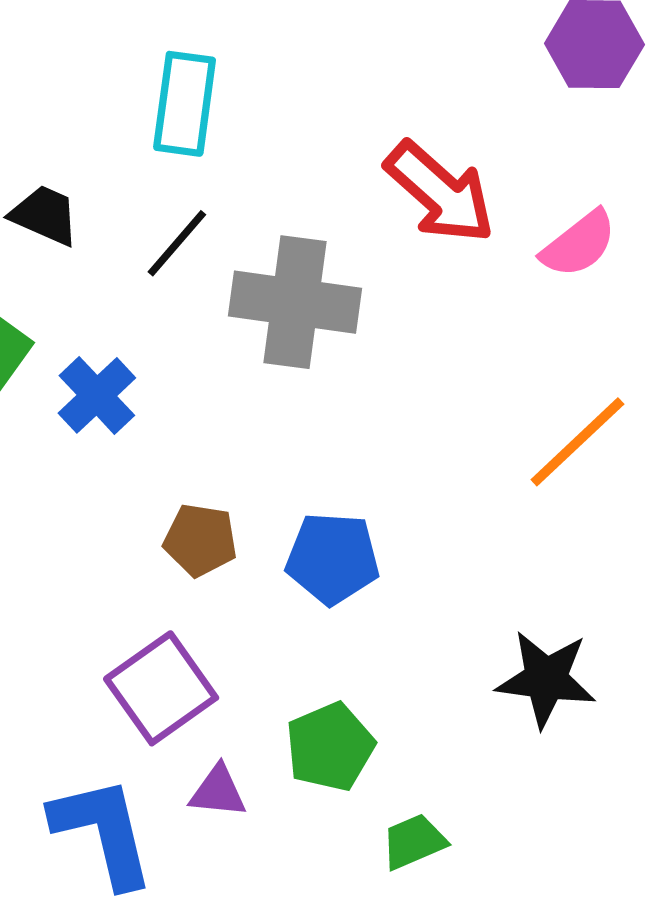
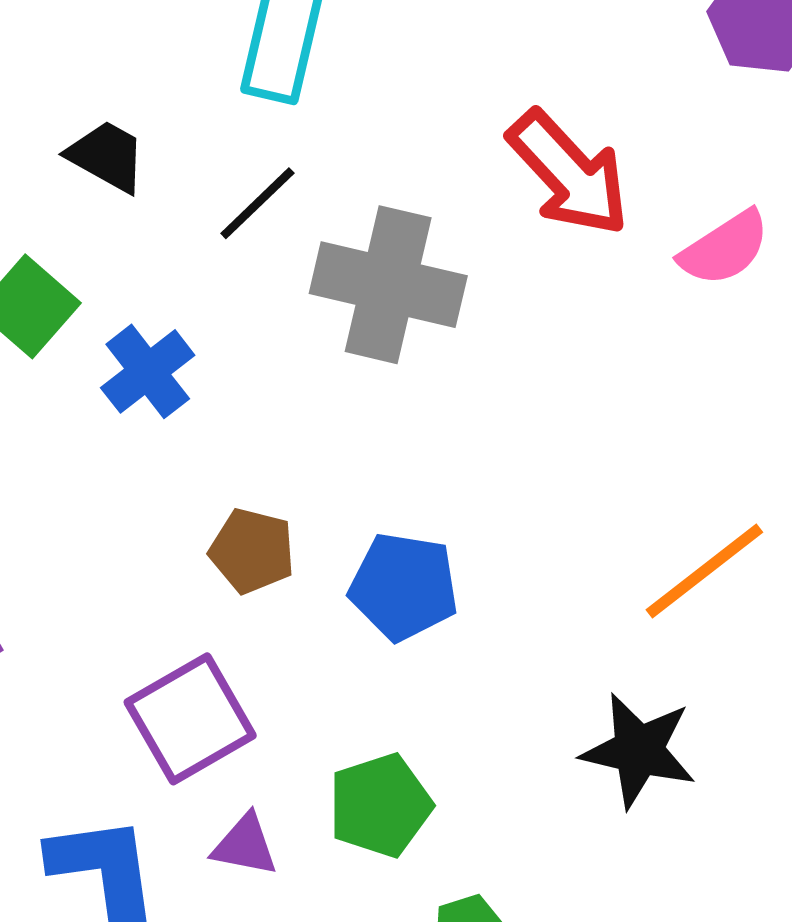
orange line: (577, 442) -> (704, 571), moved

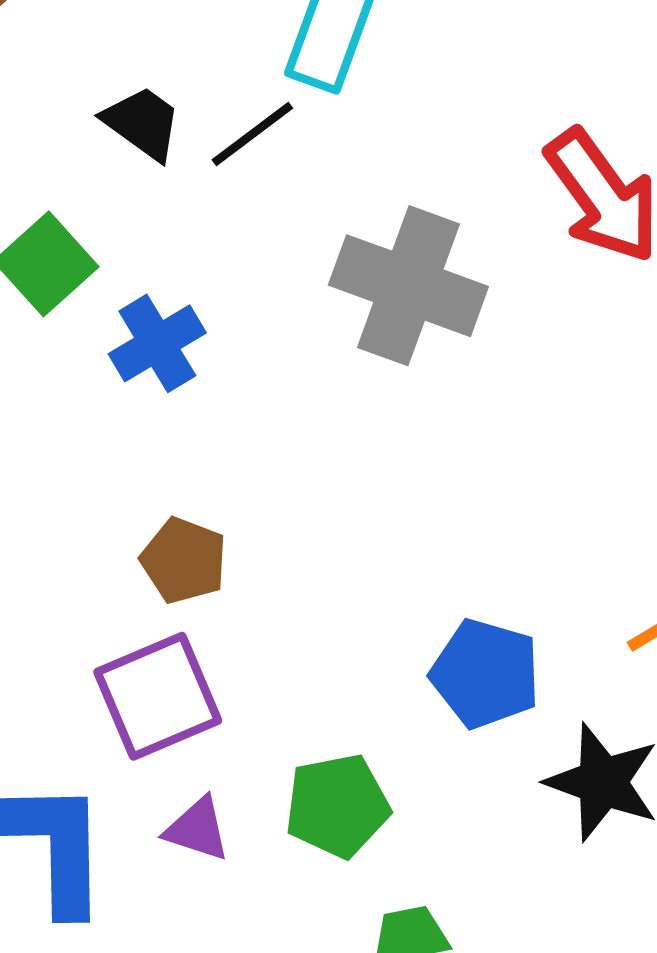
black line: (257, 203) -> (252, 134), moved
brown pentagon: (252, 551) -> (184, 561), moved
blue pentagon: (404, 587) -> (485, 674), moved

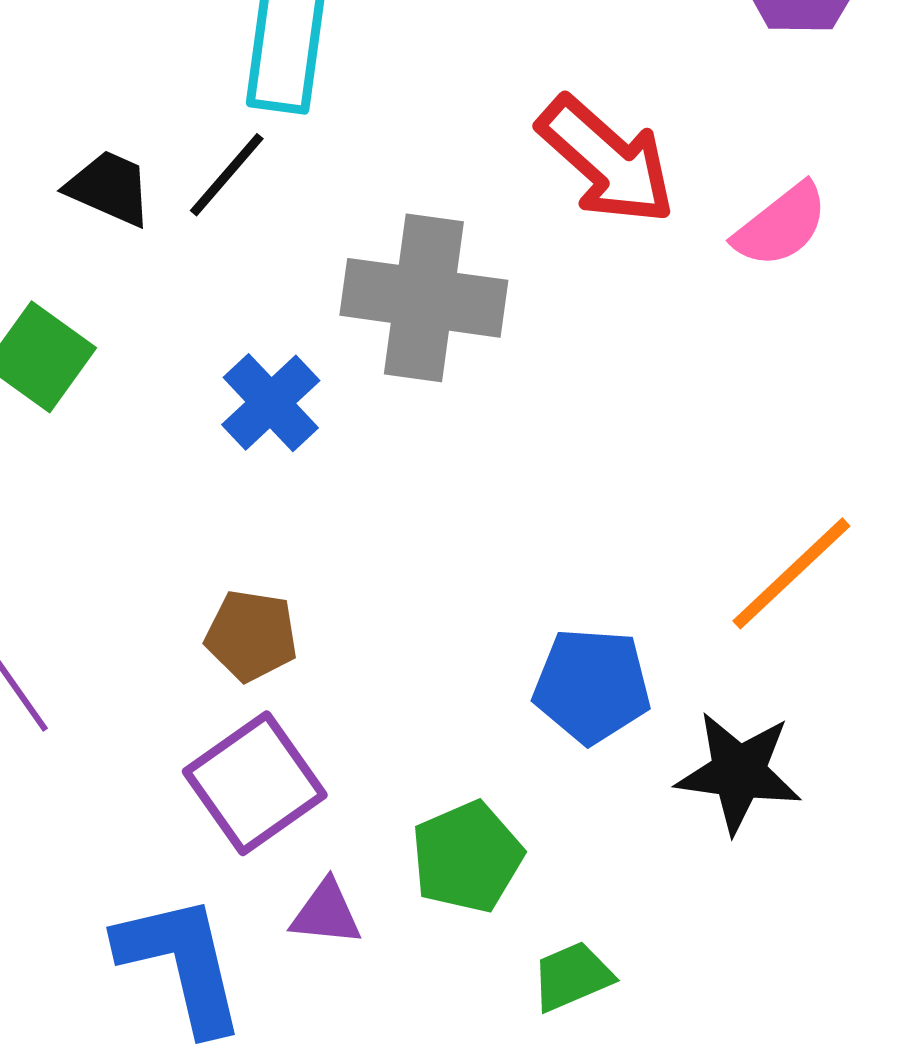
blue cross: (157, 343) -> (271, 403), moved

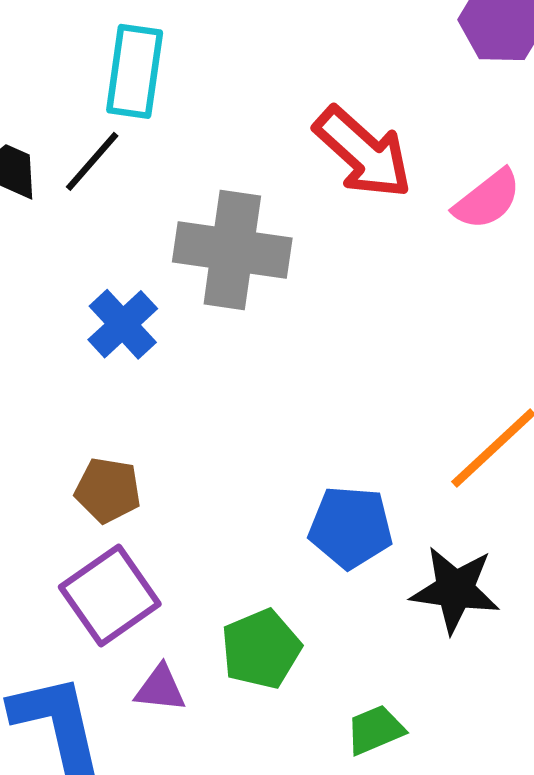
green trapezoid: (572, 977) -> (375, 730), moved

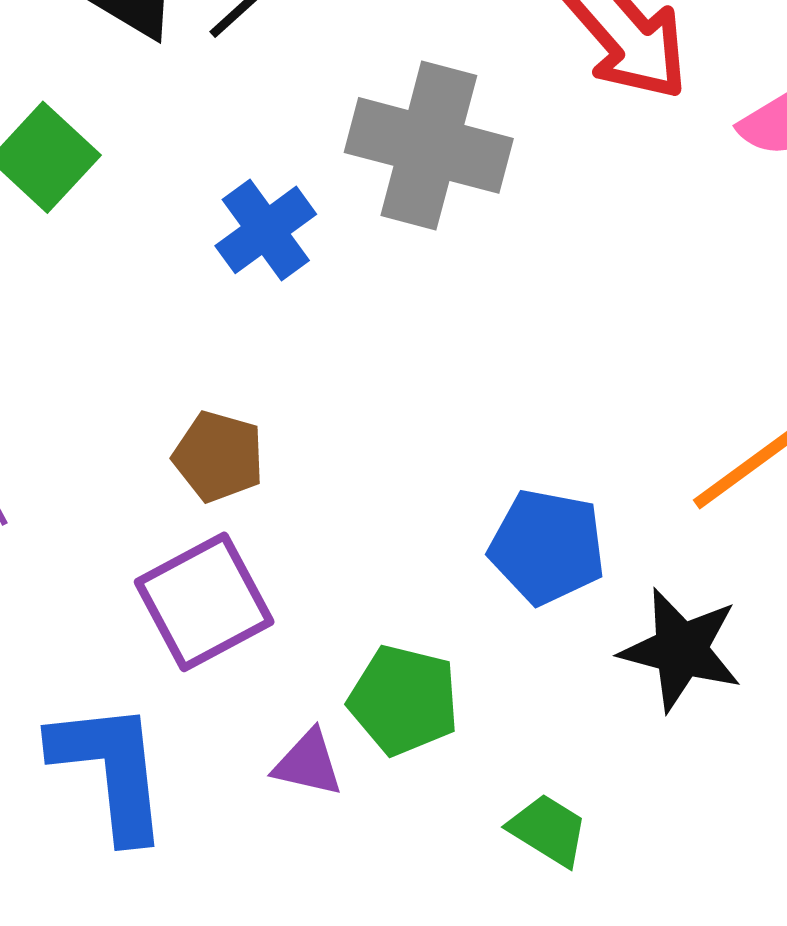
green pentagon: (261, 649) -> (404, 700), turned 30
purple triangle: (160, 688) -> (308, 763), moved
green trapezoid: (375, 730) -> (548, 830), turned 48

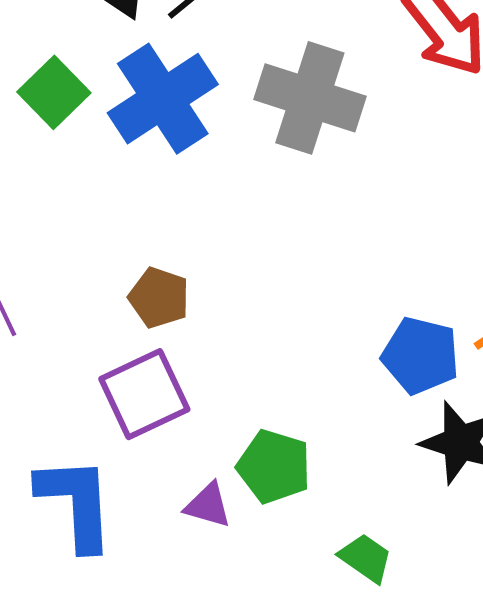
blue cross: (266, 230) -> (163, 99), moved, size x1.6
blue pentagon: (547, 547) -> (421, 356), moved

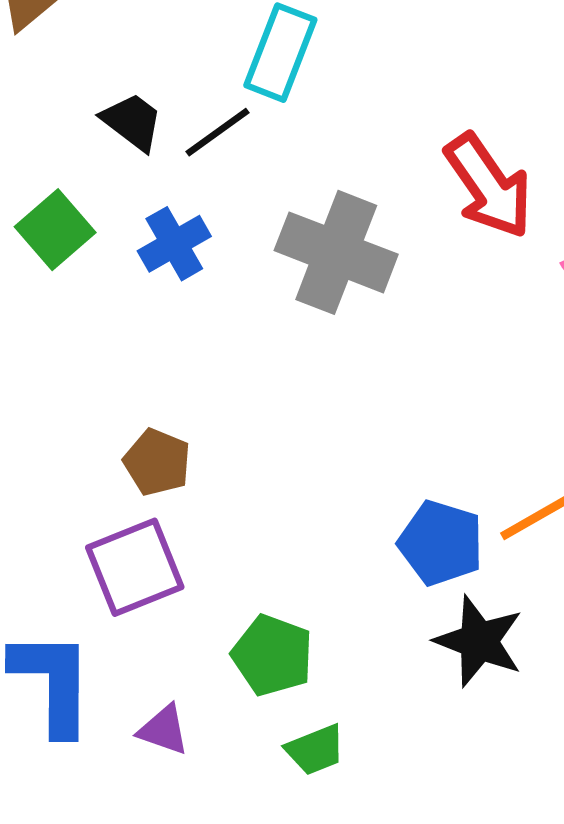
blue cross: (163, 99) -> (174, 244), size x0.6
purple triangle: (208, 505) -> (164, 730), moved
green trapezoid: (366, 558) -> (315, 750), moved, turned 120

